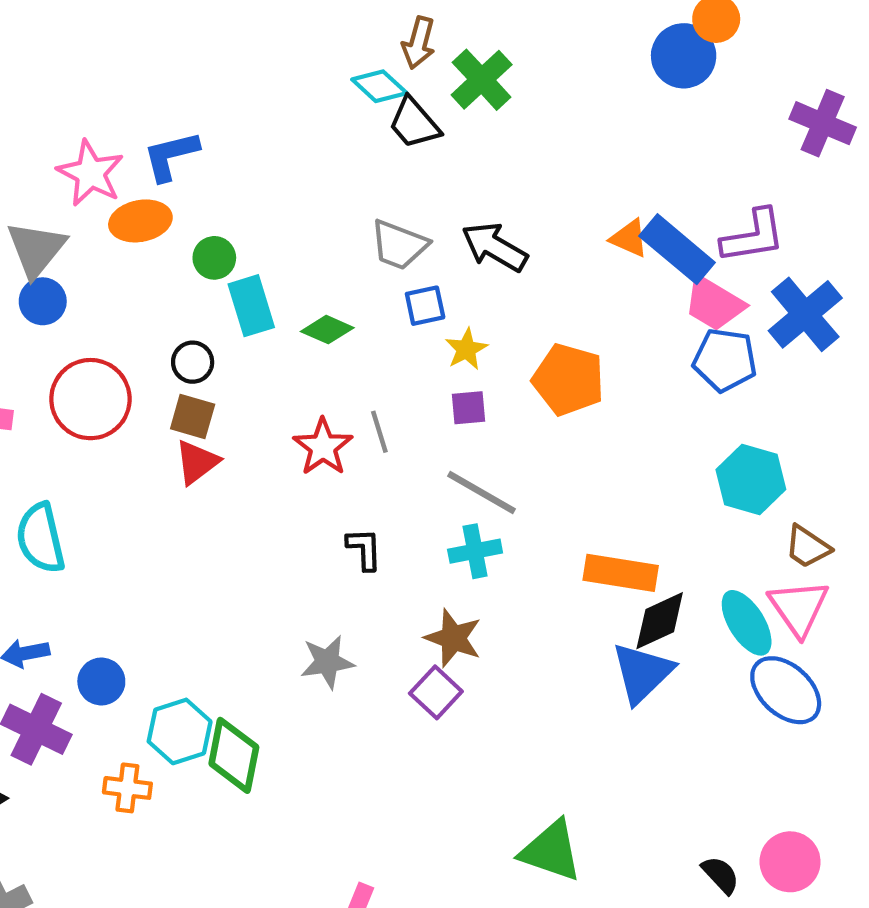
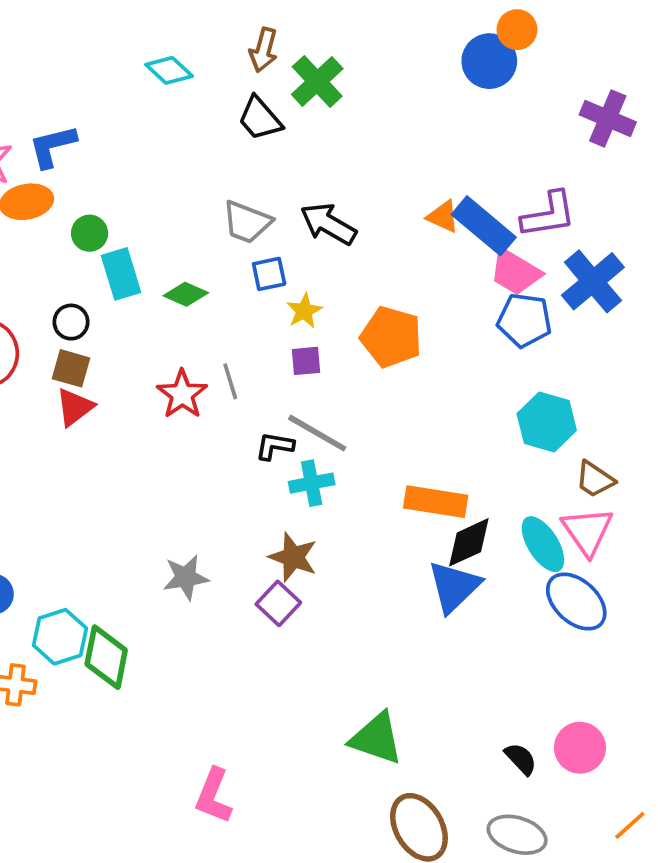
cyan diamond: (379, 86) -> (169, 70), moved
black L-shape: (364, 549) -> (275, 446), moved, turned -78

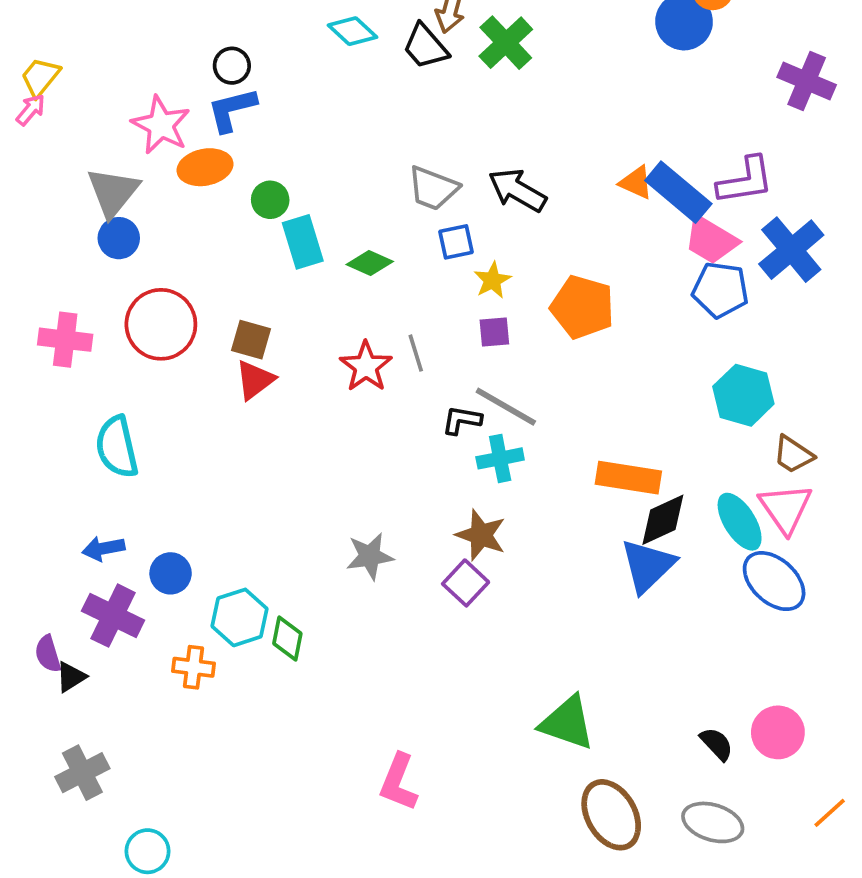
black trapezoid: (260, 118) -> (425, 46), moved
black circle: (71, 322) -> (232, 66), moved
green diamond: (106, 657) -> (287, 639), size x0.7

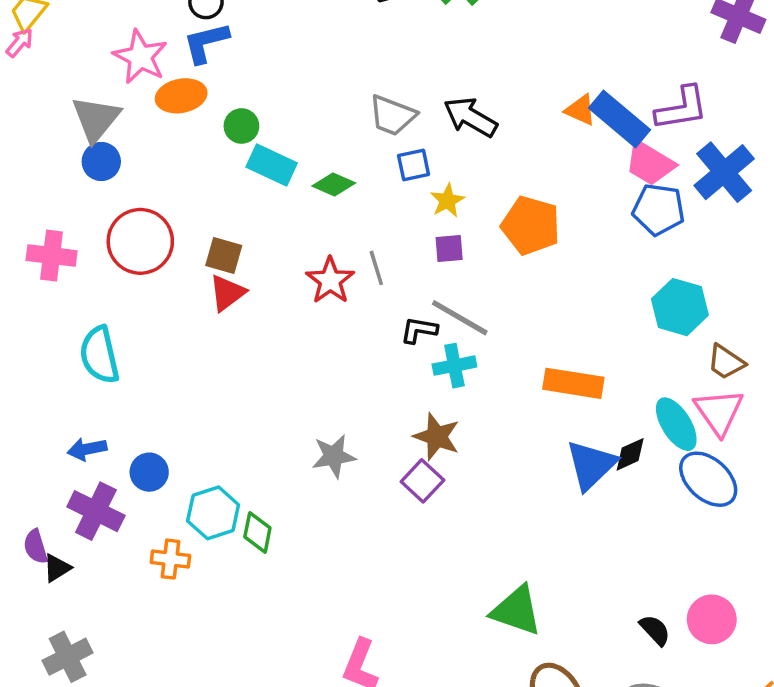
cyan rectangle: (303, 242) -> (272, 165), turned -48
black diamond: (663, 520) -> (630, 454), moved, size x0.7

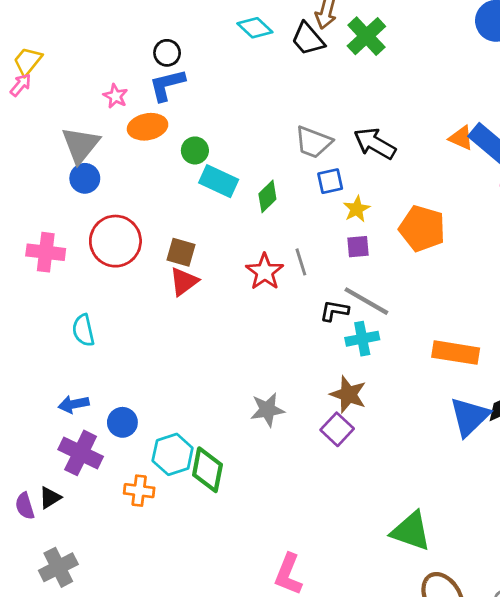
pink star: (140, 57) -> (115, 96), size x0.6
green diamond: (334, 185) -> (267, 196), turned -68
cyan semicircle: (99, 355) -> (83, 330), size x0.7
green diamond: (257, 532) -> (207, 470), size x1.4
purple semicircle: (36, 547) -> (25, 506), moved

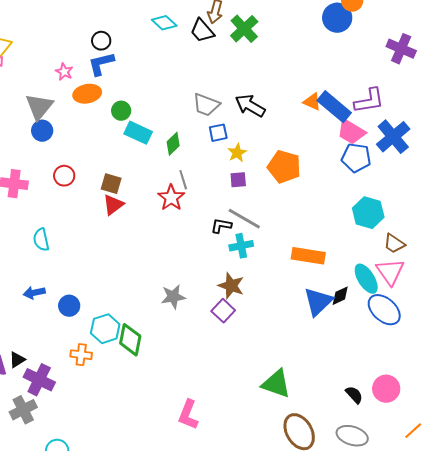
red circle: (115, 241) -> (64, 176), size x0.6
gray line: (301, 262) -> (183, 180), moved
purple cross: (81, 453) -> (39, 380), moved

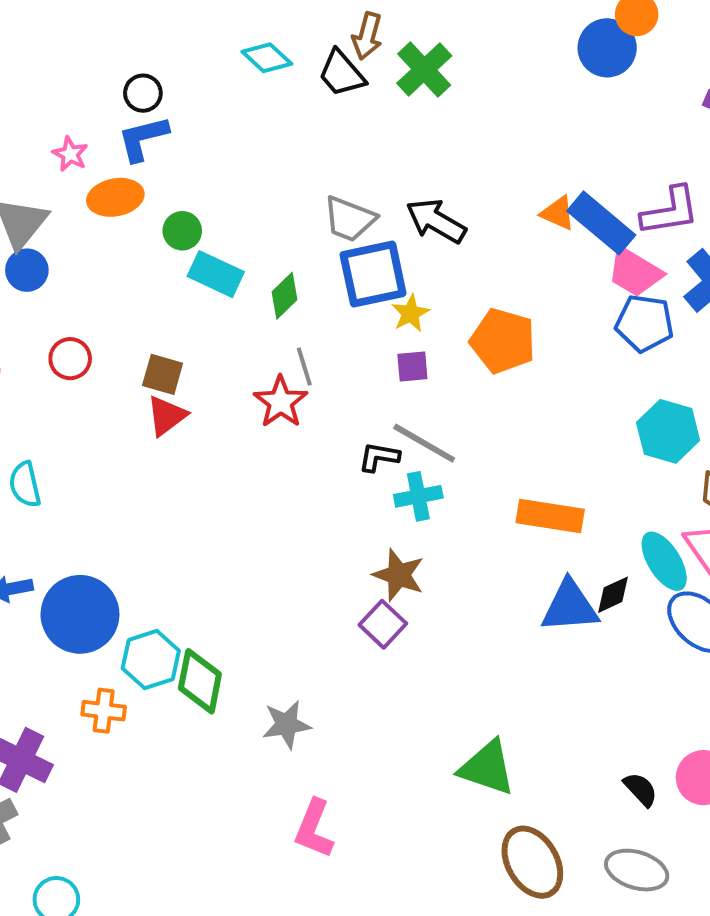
blue square: (218, 133) -> (373, 274), size x1.8
gray star: (173, 297) -> (287, 724), moved
blue triangle: (318, 302) -> (570, 606), turned 40
blue circle: (69, 306) -> (80, 614), size x1.8

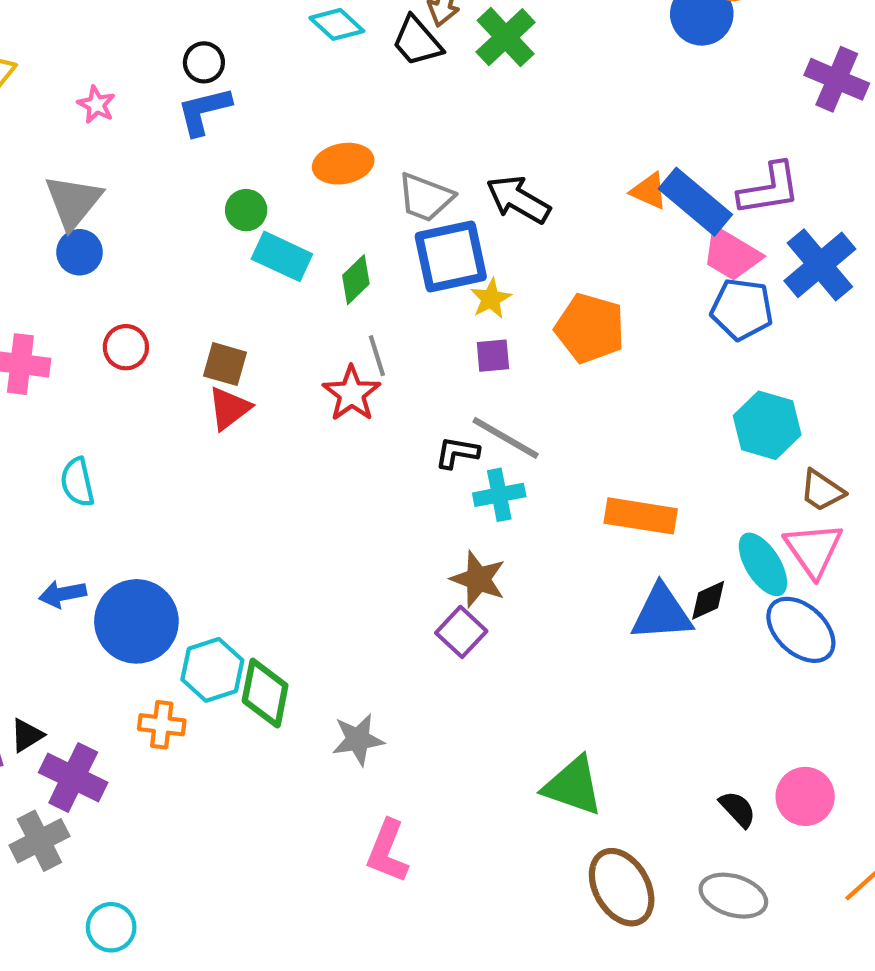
pink star: (70, 154) -> (96, 105), moved
orange ellipse: (115, 197) -> (343, 164), moved

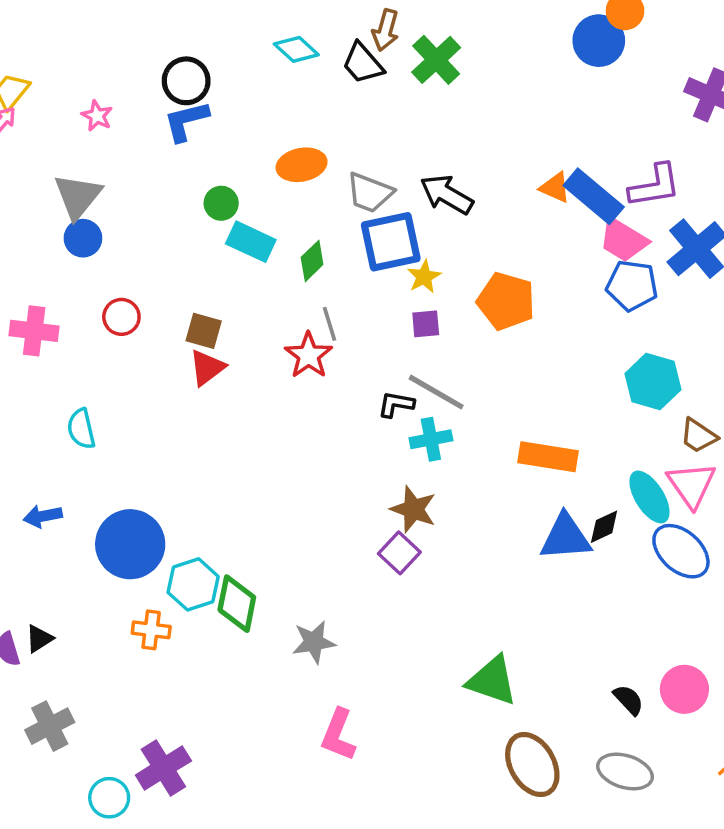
black circle: (204, 62) -> (186, 81), size x1.4
blue arrow: (63, 594) -> (43, 516), moved
purple cross: (73, 777) -> (163, 768), moved, turned 32

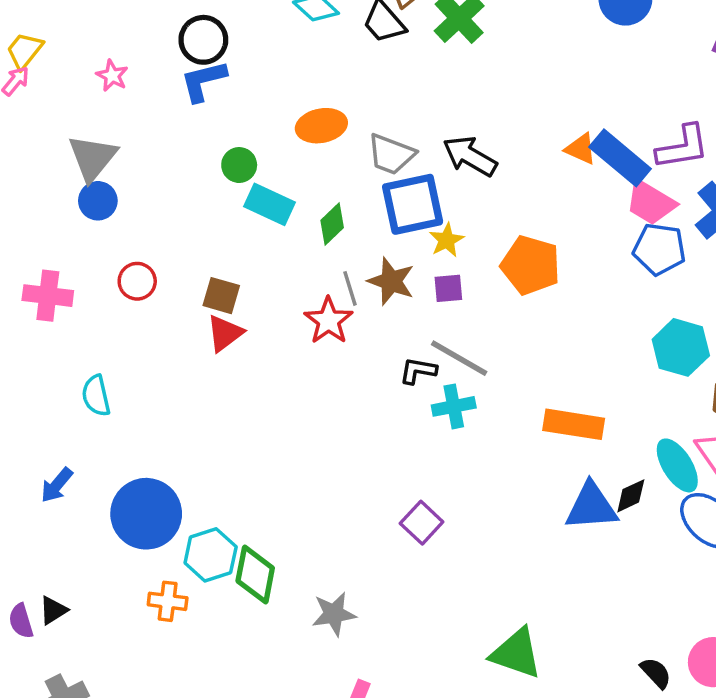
brown star: (413, 509) -> (391, 281), moved
blue arrow: (43, 516) -> (57, 485), turned -39

